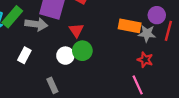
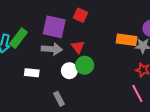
gray arrow: (36, 24) -> (52, 49), moved
white rectangle: (24, 55) -> (32, 73), turned 72

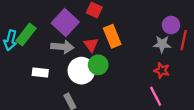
purple square: (54, 27) -> (65, 22), turned 30
orange rectangle: (127, 40) -> (112, 36), moved, turned 60
white circle: (69, 71) -> (81, 71), size x1.5

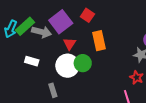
red triangle: (91, 45) -> (70, 44), moved
gray arrow: (62, 47) -> (42, 32), moved

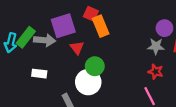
purple square: (61, 22) -> (63, 26), turned 30
orange rectangle: (99, 41) -> (101, 26), moved
white circle: (67, 66) -> (88, 82), moved

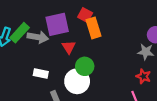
white rectangle: (39, 74) -> (41, 74), moved

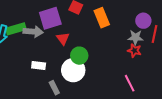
orange rectangle: (94, 28) -> (102, 18), moved
green rectangle: (20, 33) -> (16, 29), turned 36
red star: (143, 76) -> (134, 51), moved

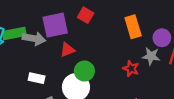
orange rectangle: (102, 18) -> (133, 27), moved
red triangle: (63, 39) -> (67, 50), turned 40
red star: (134, 51) -> (131, 69), moved

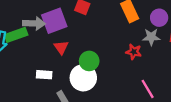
gray arrow: (34, 39) -> (34, 23), moved
red triangle: (67, 50) -> (61, 47), moved, turned -35

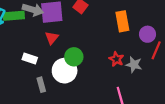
gray star: (151, 37) -> (134, 65), moved

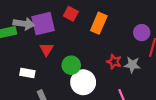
orange rectangle: (122, 21) -> (99, 23), moved, turned 42
white circle: (65, 71) -> (83, 82), moved

